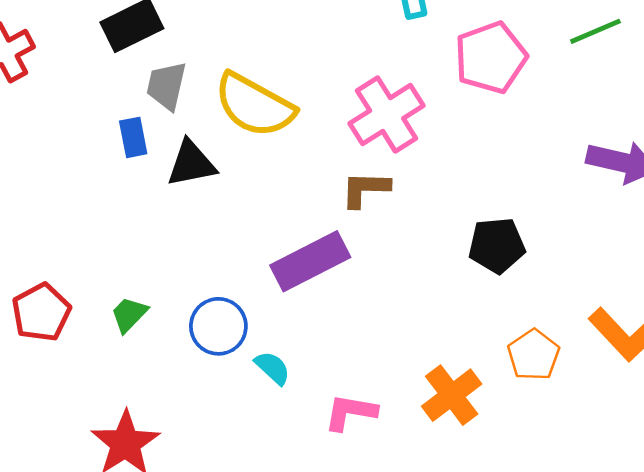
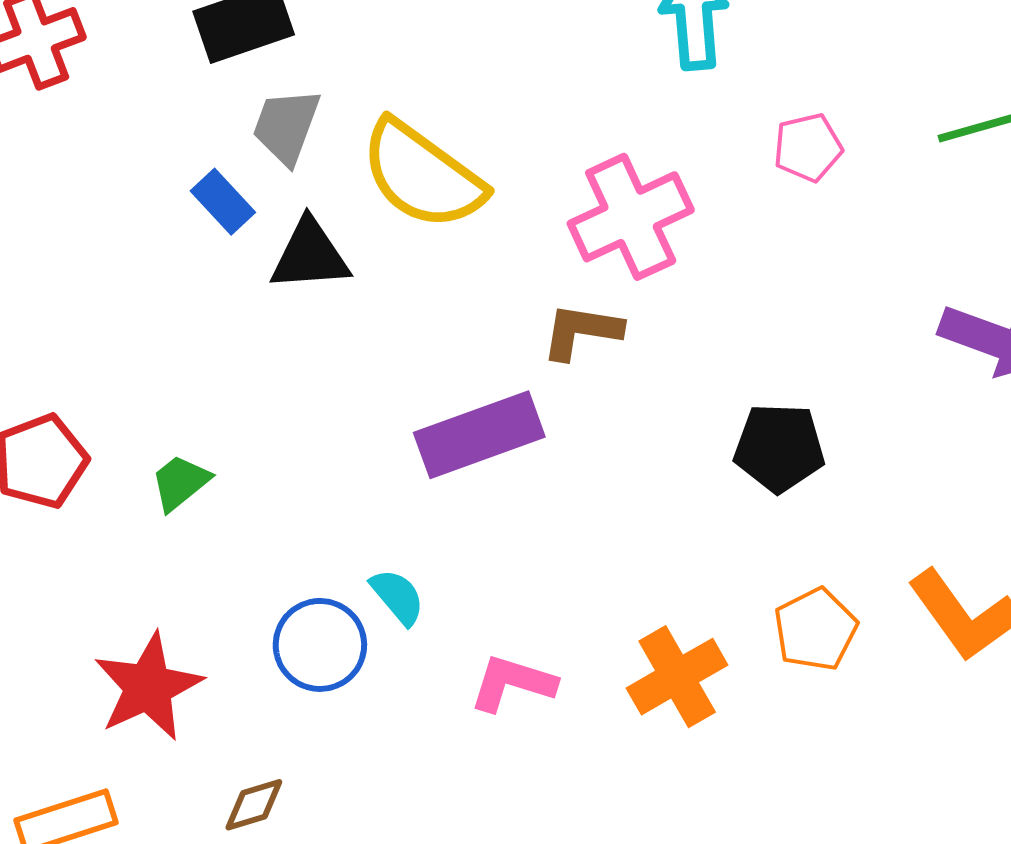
pink pentagon: (491, 58) -> (808, 147), size x0.6
blue rectangle: (133, 137) -> (223, 202), turned -39
blue circle: (218, 326) -> (320, 645), moved

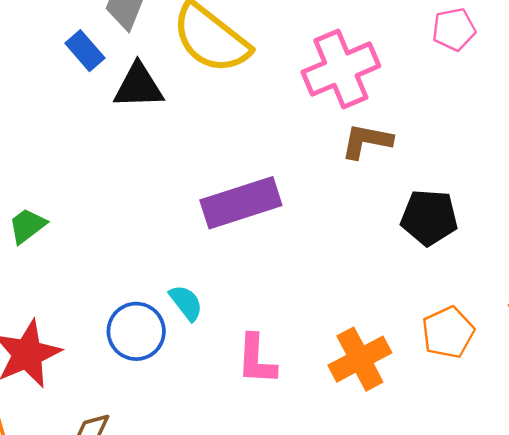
brown L-shape: (581, 331) -> (367, 141), moved
green trapezoid: (180, 483) -> (27, 226), moved
pink L-shape: (513, 683) -> (256, 360), turned -106

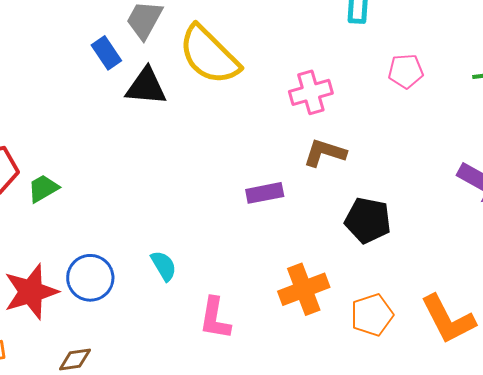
pink cross: (341, 69) -> (311, 92), size x0.7
purple rectangle: (241, 203) -> (265, 193), moved, size x0.6
blue circle: (136, 331) -> (90, 278), moved
orange cross: (360, 359) -> (304, 289), moved

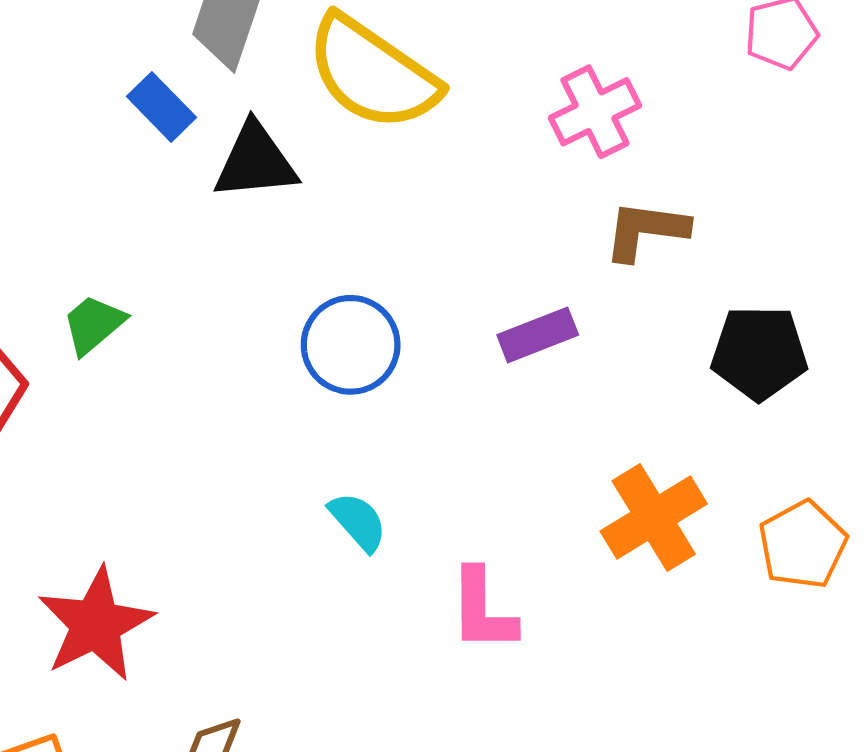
green trapezoid: (43, 188) -> (94, 324), moved
blue circle: (90, 278) -> (351, 345), moved

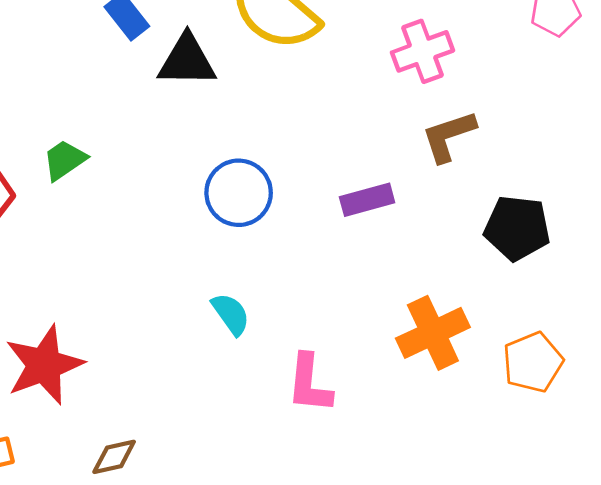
brown L-shape: (646, 230) -> (449, 136), turned -32

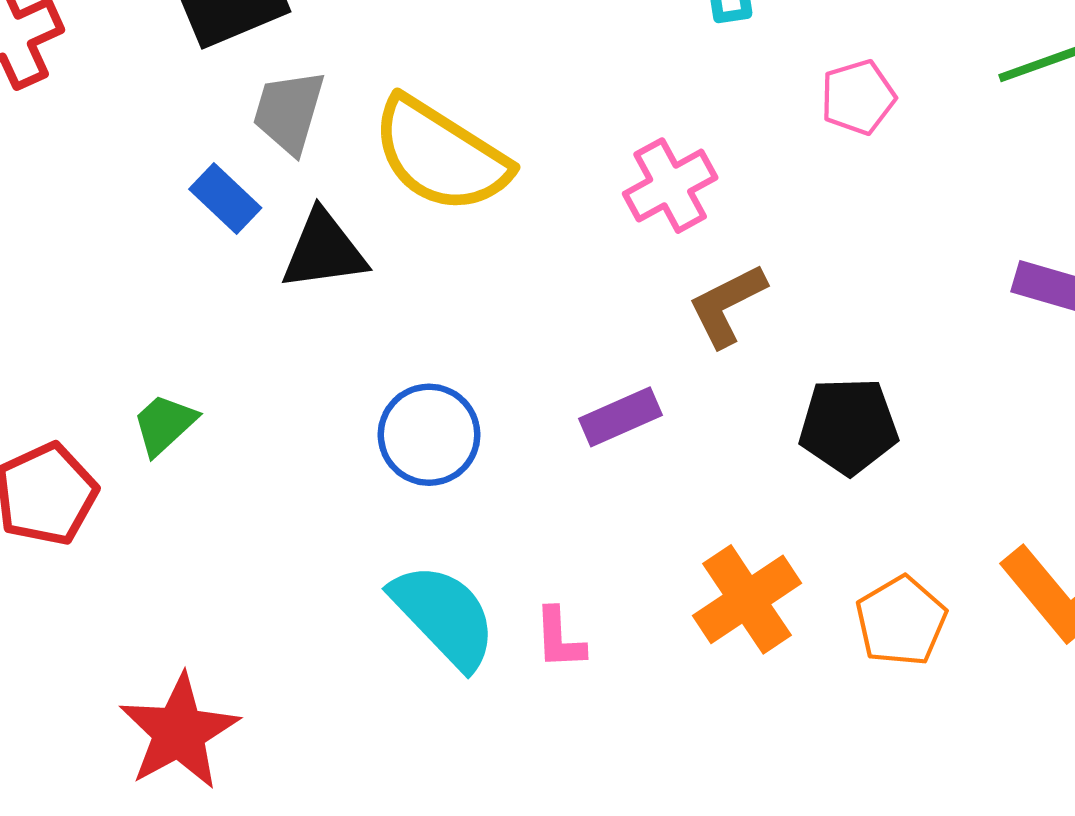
cyan semicircle: (231, 314) -> (444, 616), size x1.8
pink L-shape: (309, 384) -> (559, 638), moved, size x0.7

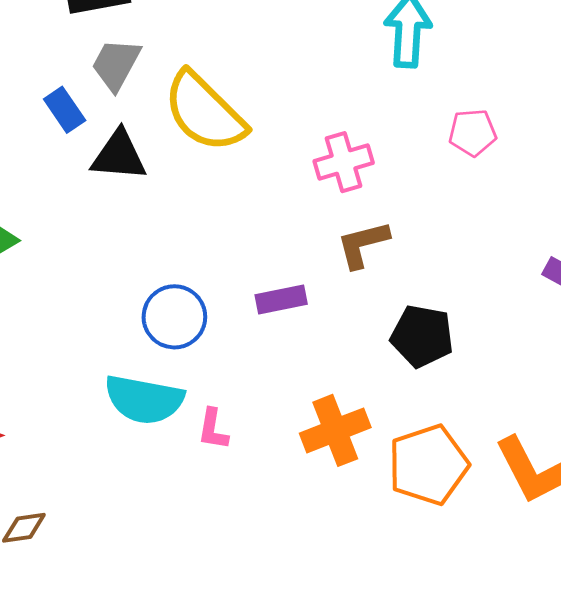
blue circle: (429, 435) -> (174, 317), moved
cyan semicircle: (444, 616) -> (144, 399), turned 132
orange pentagon: (901, 621) -> (428, 465), size x1.4

